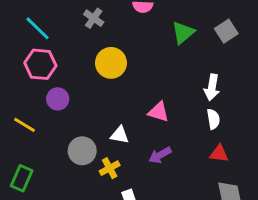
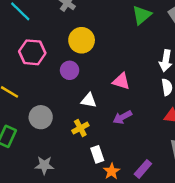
pink hexagon: (40, 64) -> (32, 52), moved
purple circle: (58, 99) -> (70, 70), moved
gray circle: (82, 151) -> (41, 117), moved

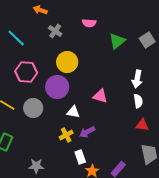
purple circle: (70, 70) -> (57, 87), size x1.5
gray circle: (41, 117) -> (33, 108), moved
purple arrow: (122, 117) -> (87, 132), moved

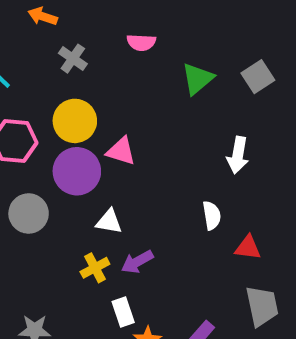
yellow circle: (67, 62) -> (75, 121), moved
pink triangle: (100, 96) -> (121, 151), moved
white semicircle: (138, 101) -> (212, 215), moved

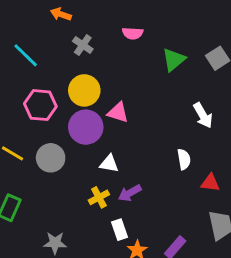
white arrow: (238, 155) -> (203, 115), turned -40

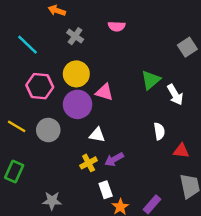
green triangle: (174, 60) -> (151, 80), moved

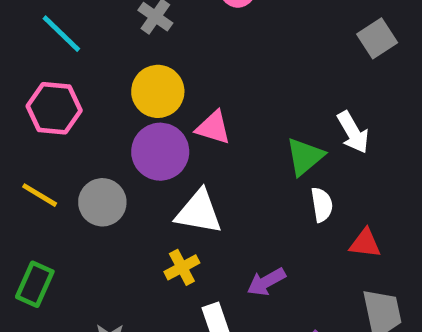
green triangle: (151, 80) -> (305, 156), moved
pink hexagon: (40, 86) -> (54, 108), moved
white triangle: (97, 135) -> (199, 212), size x1.5
purple arrow: (114, 159) -> (266, 282), moved

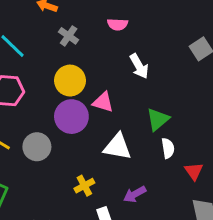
white arrow: (353, 132) -> (139, 66), moved
white triangle: (199, 212) -> (117, 147), moved
red triangle: (365, 243) -> (194, 171), turned 48

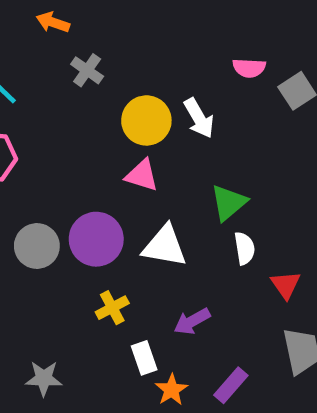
pink semicircle: (117, 24) -> (249, 68), moved
yellow circle: (70, 81) -> (146, 120), moved
purple circle: (71, 117) -> (96, 239), moved

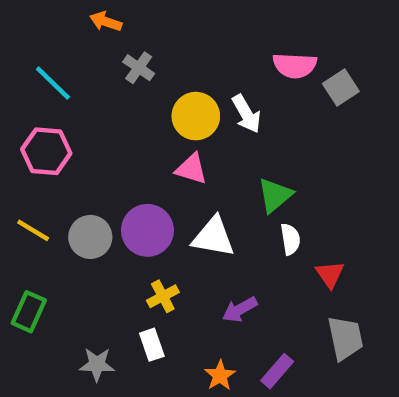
pink semicircle: (249, 68) -> (295, 65), size x1.4
white rectangle: (144, 358) -> (152, 345), moved

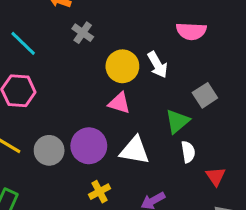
gray square: (341, 87) -> (205, 95), moved

